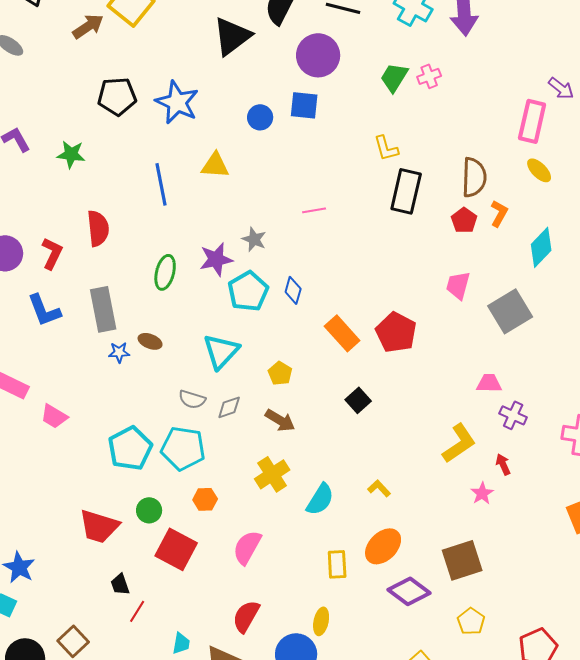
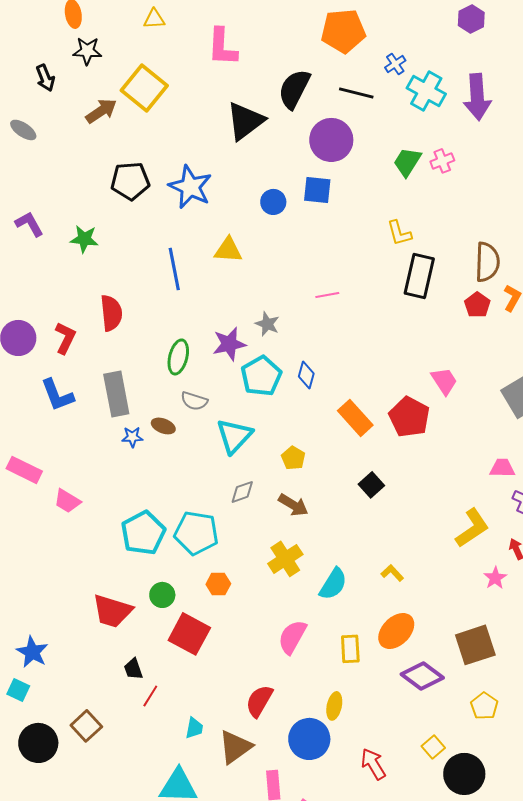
pink trapezoid: (458, 285) -> (444, 381), moved, turned 132
gray semicircle: (192, 399) -> (194, 401), moved
pink semicircle: (247, 547) -> (292, 637), moved

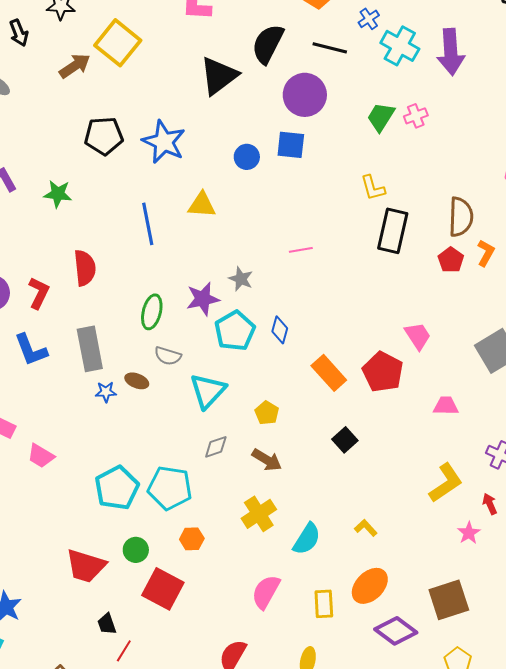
pink trapezoid: (502, 468) -> (446, 406), moved

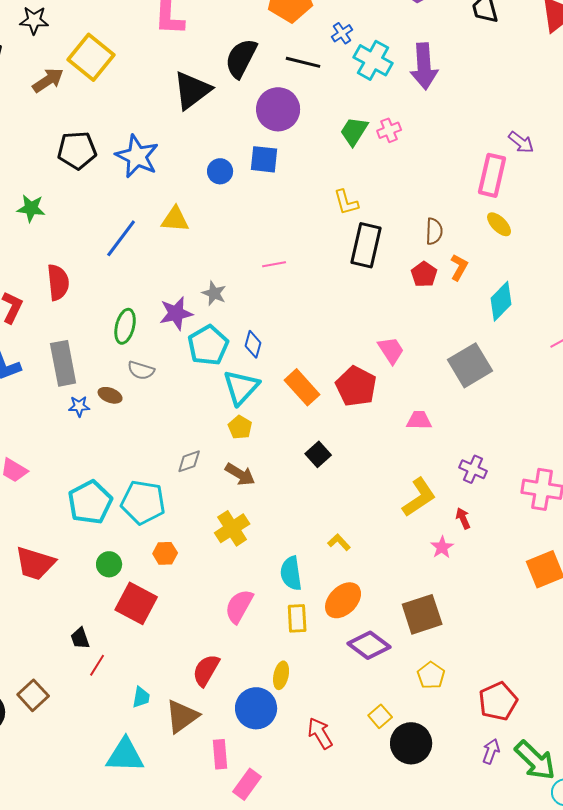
brown semicircle: (461, 217) -> (434, 231), size x0.7
blue line: (148, 224) -> (121, 238), turned 48
cyan triangle: (208, 391) -> (241, 387), moved
cyan semicircle: (307, 539) -> (291, 573), moved, turned 140
red trapezoid: (86, 566) -> (35, 563), moved

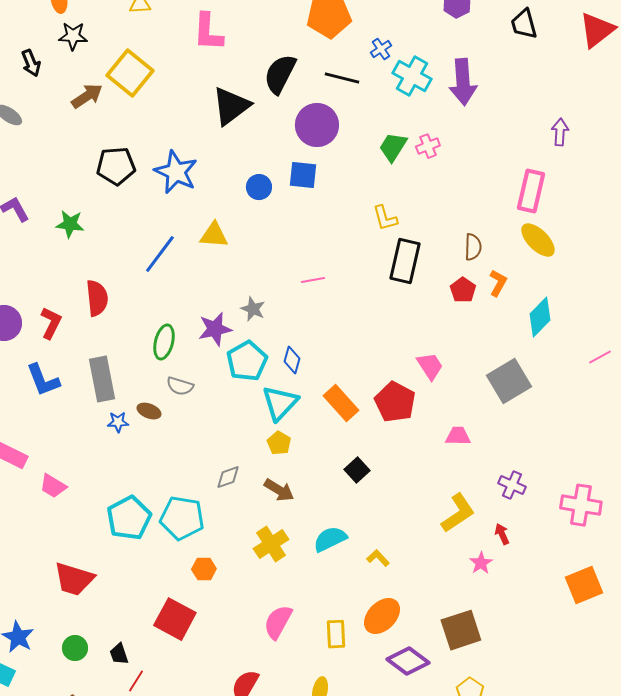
purple arrow: (521, 142) -> (560, 132), moved, turned -124
yellow ellipse: (499, 224) -> (538, 240), size x1.4
green circle: (109, 564) -> (75, 648), moved
cyan semicircle: (291, 573) -> (330, 539), moved, turned 72

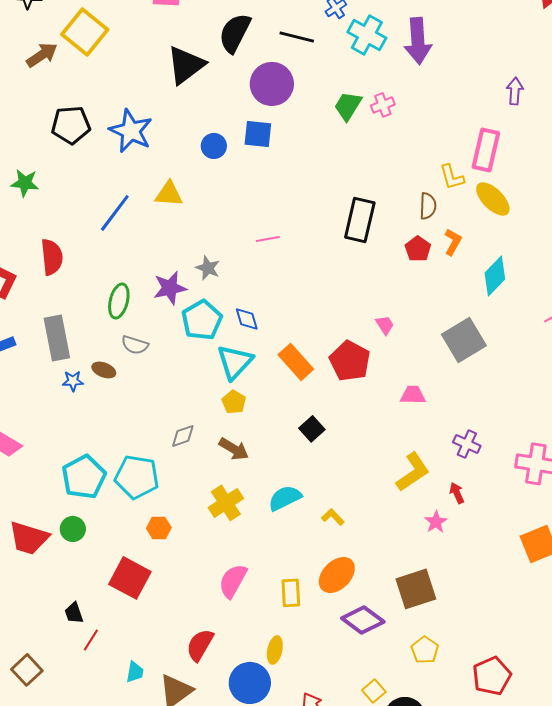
yellow L-shape: (385, 218) -> (452, 177), moved
blue diamond: (292, 360) -> (247, 319), turned -32
pink trapezoid: (430, 366) -> (385, 325), size x0.7
green circle: (75, 648) -> (73, 529), moved

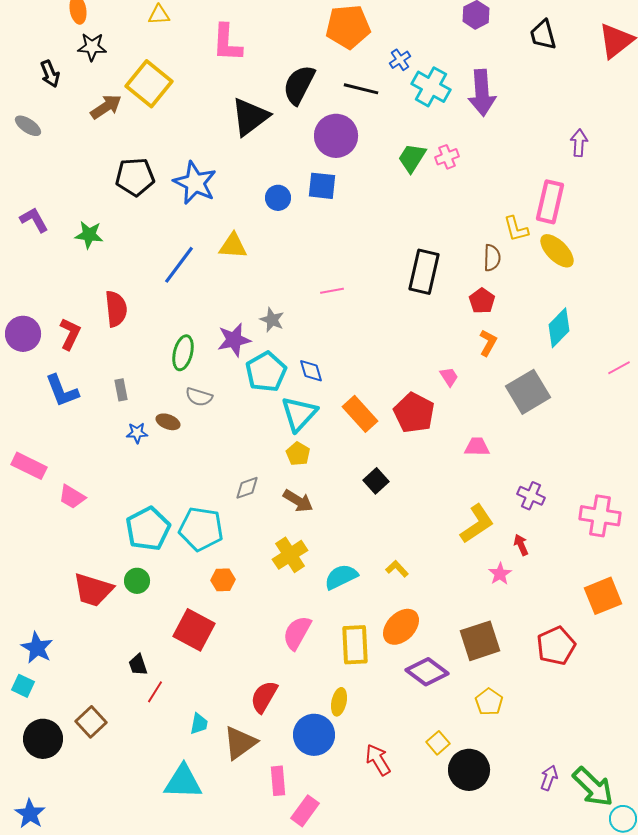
orange L-shape: (453, 242) -> (488, 343), moved
gray rectangle: (57, 338) -> (121, 390), size x0.5
cyan semicircle: (285, 498) -> (341, 577), moved
yellow rectangle: (291, 593) -> (355, 645), size x1.4
red pentagon: (492, 676) -> (556, 646), moved

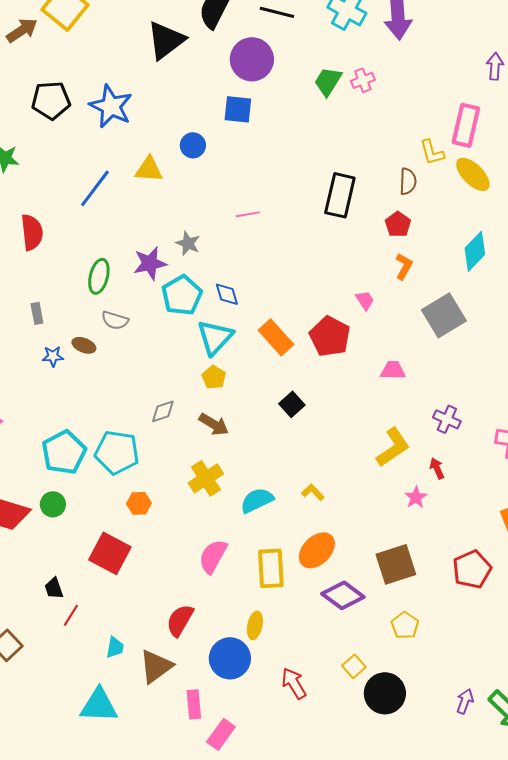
blue circle: (278, 198) -> (193, 145), moved

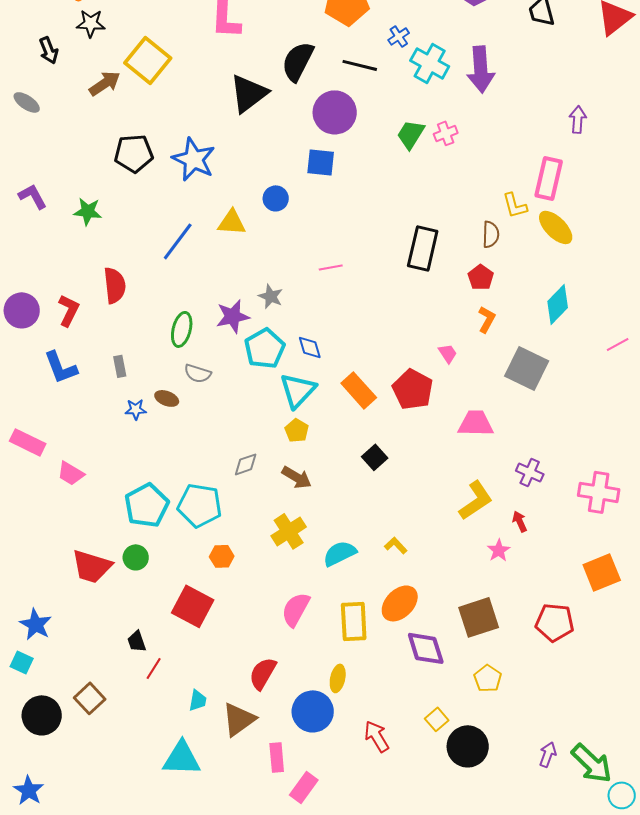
gray square: (444, 315) -> (527, 368), turned -33
pink trapezoid: (393, 370) -> (476, 423), size x1.4
red pentagon: (472, 569) -> (555, 622), turned 30
purple diamond: (343, 595) -> (426, 648), turned 36

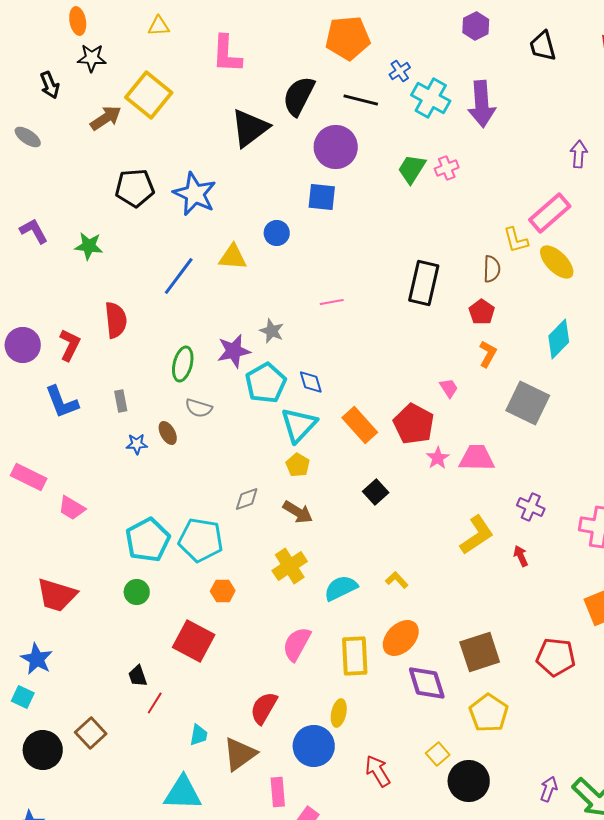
pink rectangle: (549, 178) -> (550, 213), turned 36
brown ellipse: (167, 398) -> (168, 433), turned 40
pink star: (499, 550) -> (438, 458), moved
red trapezoid: (92, 566) -> (57, 595), moved
yellow pentagon: (488, 678) -> (489, 713), size x1.4

